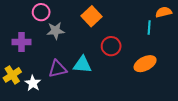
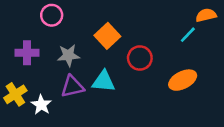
orange square: (92, 16) -> (107, 36), moved
cyan line: (149, 28) -> (188, 35), turned 40
gray star: (56, 31) -> (69, 55), moved

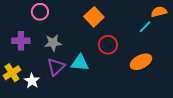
orange square: (107, 36) -> (94, 17), moved
purple triangle: (72, 87) -> (56, 67), turned -30

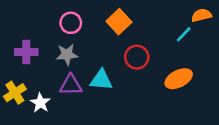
pink circle: (40, 12) -> (71, 23), moved
purple triangle: (56, 67) -> (71, 85), turned 42

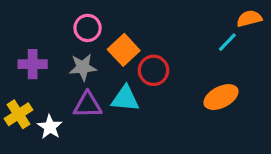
orange square: (119, 22) -> (124, 50), moved
red circle: (137, 57) -> (153, 70), moved

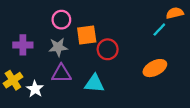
orange square: (124, 50) -> (87, 35), turned 35
cyan triangle: (125, 99) -> (94, 83), moved

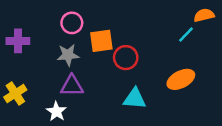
purple cross: (23, 45) -> (18, 41), moved
cyan triangle: (94, 83) -> (135, 99), moved
white star: (35, 89) -> (56, 111), moved

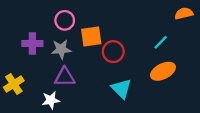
cyan line: (186, 34) -> (161, 42), moved
purple cross: (18, 41) -> (32, 44), moved
cyan triangle: (135, 99) -> (121, 89), turned 40
white star: (56, 111) -> (51, 100), turned 30

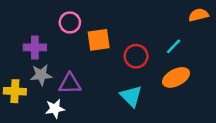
gray star: (61, 49) -> (41, 75), moved
red circle: (113, 52) -> (136, 56), moved
yellow cross: (14, 84) -> (15, 91), turned 36

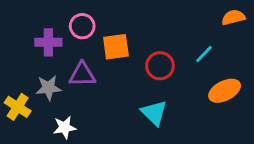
purple cross: (35, 47) -> (48, 42), moved
orange ellipse: (176, 77) -> (225, 91), moved
purple triangle: (70, 84) -> (82, 75), moved
yellow cross: (15, 91) -> (18, 107), turned 30

